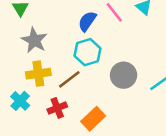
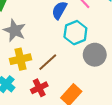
cyan hexagon: (87, 52) -> (75, 33), moved

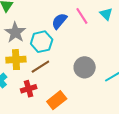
cyan hexagon: (75, 33) -> (42, 42), moved

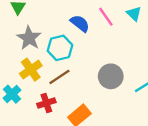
blue semicircle: (59, 21) -> (80, 23), turned 90
yellow cross: (16, 60) -> (31, 70), turned -30

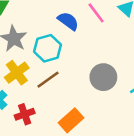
red cross: (46, 103) -> (25, 114), moved

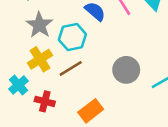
red cross: (25, 114) -> (45, 101), turned 30

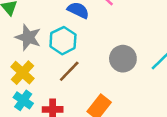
yellow cross: (40, 59) -> (23, 73), moved

